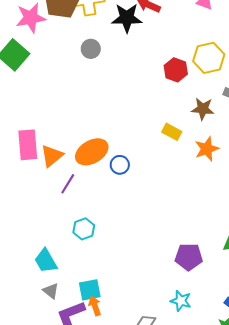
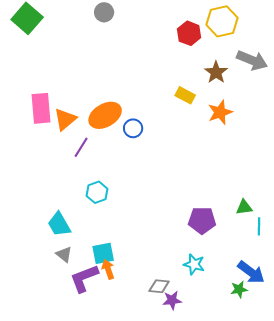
brown star: (203, 109) -> (216, 72), turned 30

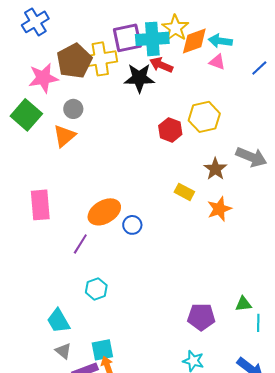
gray circle: (104, 12) -> (73, 109), moved
yellow hexagon: (222, 21) -> (204, 117), moved
red hexagon: (189, 33) -> (170, 130), moved
orange triangle: (65, 119) -> (64, 136), moved

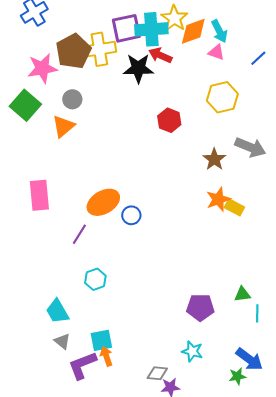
cyan arrow: (220, 41) -> (219, 31), turned -125
yellow hexagon: (204, 117) -> (222, 97), moved
yellow rectangle: (184, 192) -> (234, 207), moved

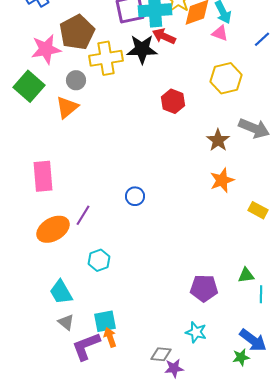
yellow cross: (99, 49) -> (106, 58), moved
orange ellipse: (103, 202) -> (53, 229), moved
yellow rectangle: (234, 207) -> (258, 210), moved

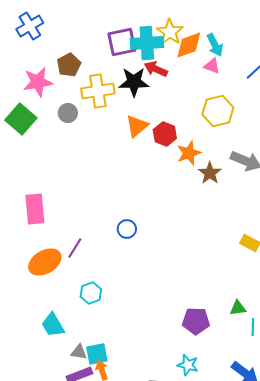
brown pentagon: (77, 32) -> (69, 65), size x0.7
orange triangle: (67, 107) -> (137, 126), moved
orange star: (222, 180) -> (189, 153), moved
gray triangle: (66, 322) -> (79, 352), moved, turned -30

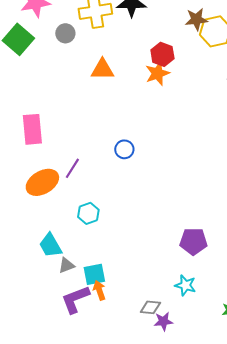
orange triangle: (137, 126) -> (102, 69), moved, turned 40
orange star: (189, 153) -> (157, 73), moved
brown star: (210, 173) -> (196, 19), moved, turned 30
gray triangle: (79, 352) -> (66, 265), moved, turned -30

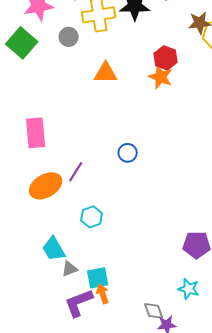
orange star: (157, 73) -> (161, 77), turned -30
gray diamond: (150, 307) -> (154, 311), turned 65

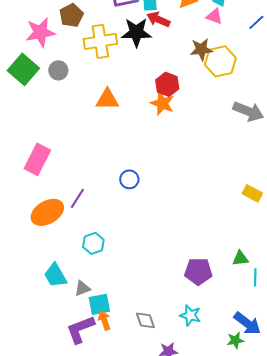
gray circle: (69, 37) -> (58, 70), moved
pink rectangle: (36, 133) -> (37, 159), turned 32
gray triangle: (70, 269) -> (82, 288), moved
gray diamond: (154, 311) -> (145, 320), moved

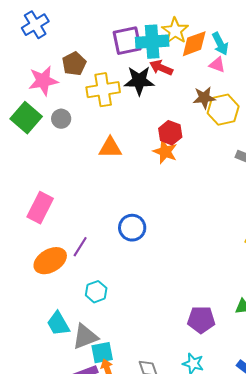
blue circle: (129, 179) -> (132, 228), size x1.4
gray triangle: (82, 288) -> (85, 337), size x1.6

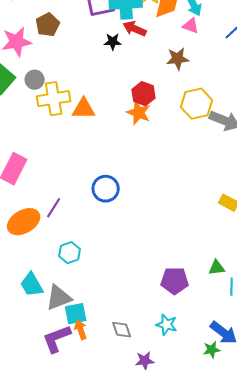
black star: (139, 81) -> (113, 42), size x0.6
yellow cross: (103, 90) -> (54, 99), moved
yellow hexagon: (223, 110) -> (197, 104), moved

